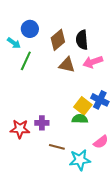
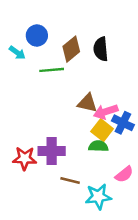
green line: (26, 61) -> (52, 70), moved, turned 60
pink arrow: (93, 62) -> (106, 112), moved
brown triangle: (67, 65) -> (87, 103), moved
purple cross: (42, 123) -> (52, 151), size x1.5

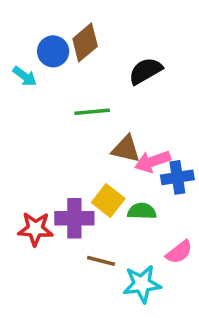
brown diamond: (71, 49) -> (85, 42), moved
black semicircle: (101, 49) -> (145, 71), turned 65
green line: (52, 70) -> (92, 112), moved
blue cross: (123, 123) -> (177, 177), turned -35
yellow square: (102, 130) -> (108, 201), moved

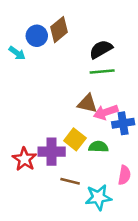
green line: (92, 112) -> (102, 72), moved
red star: (35, 229) -> (24, 159), turned 30
pink semicircle: (179, 252) -> (124, 175), turned -42

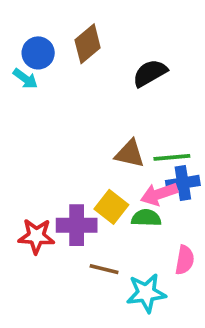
blue circle: (37, 36) -> (38, 53), moved
green line: (102, 72) -> (172, 157), moved
pink arrow: (106, 112) -> (159, 194), moved
red star: (24, 159) -> (36, 236), turned -30

